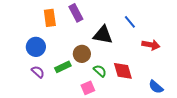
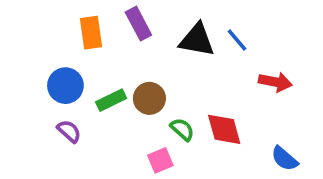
black triangle: (103, 35) -> (197, 40), moved
green rectangle: (63, 67) -> (111, 100), moved

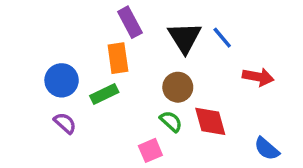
orange rectangle: (91, 33) -> (118, 58), moved
black triangle: (197, 40) -> (185, 38), turned 48
brown circle: (149, 98) -> (178, 87), moved

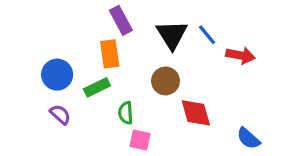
red arrow: (258, 77) -> (240, 55), moved
green semicircle: (171, 121) -> (126, 113), moved, turned -135
pink square: (150, 150) -> (140, 140), turned 35

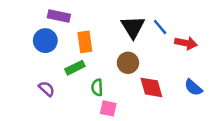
purple rectangle: (121, 20) -> (59, 16), moved, turned -50
blue circle: (57, 75) -> (45, 41), moved
blue semicircle: (248, 138) -> (193, 87), moved

